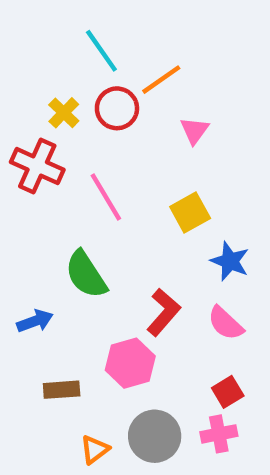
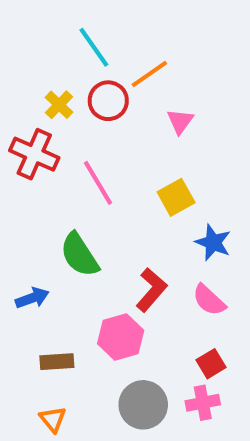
orange triangle: (95, 449) -> (53, 419), moved, turned -32

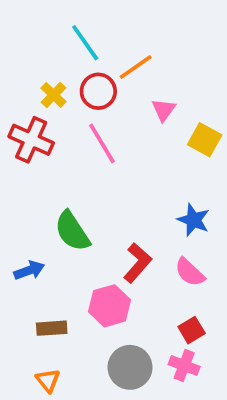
pink line: (98, 183) -> (102, 143), moved
yellow square: (176, 197) -> (205, 140), moved, turned -32
pink cross: (203, 403) -> (184, 365), turned 32

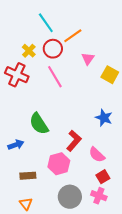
pink semicircle: (190, 272) -> (97, 155), moved

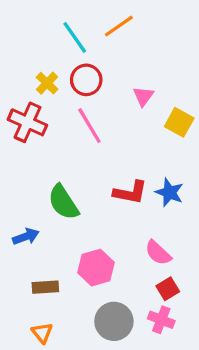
orange line: (73, 36) -> (119, 26), moved
red L-shape: (74, 141) -> (130, 192), moved, turned 60

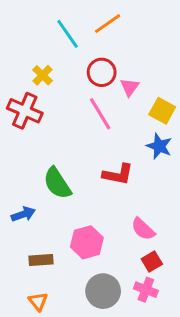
red circle: (86, 80) -> (102, 72), moved
pink line: (89, 126) -> (100, 114), moved
blue star: (169, 192) -> (159, 146), moved

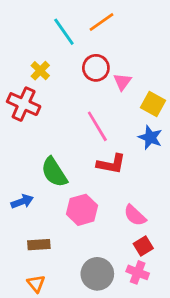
pink line: (100, 114) -> (97, 126), moved
pink hexagon: (87, 242) -> (82, 210), moved

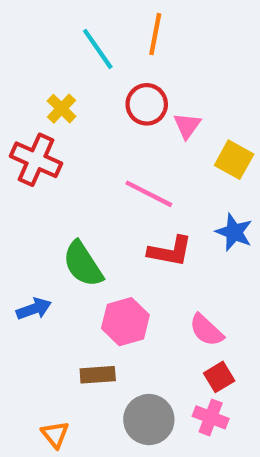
orange line: (101, 22) -> (155, 34), turned -44
pink line: (97, 126) -> (149, 194), turned -32
blue star: (150, 137) -> (234, 232), moved
brown rectangle: (39, 245) -> (98, 375), moved

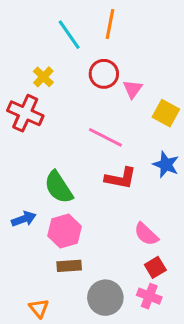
pink hexagon: (125, 322) -> (65, 231), moved

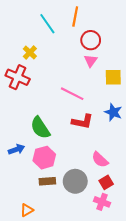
red circle: (104, 74) -> (91, 40), moved
yellow square: (166, 113) -> (113, 77), turned -30
gray circle: (105, 298) -> (75, 181), moved
orange triangle: (39, 308) -> (27, 210), turned 40

